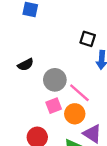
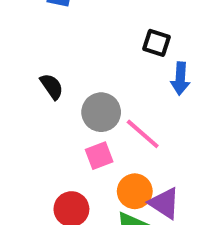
black semicircle: (26, 65) -> (52, 86), turned -98
orange circle: (75, 114) -> (135, 191), moved

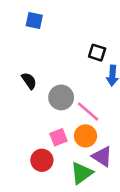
pink square: (99, 156) -> (59, 137), moved
orange circle: (135, 191) -> (85, 136), moved

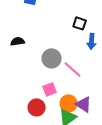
black semicircle: (29, 81) -> (18, 41), moved, turned -64
orange circle: (85, 136) -> (69, 103), moved

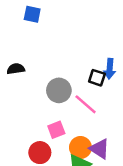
black square: (80, 23) -> (97, 78), moved

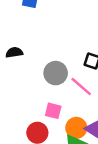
pink square: (56, 130) -> (53, 111), turned 35

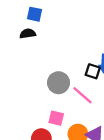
black semicircle: (14, 52) -> (28, 34), moved

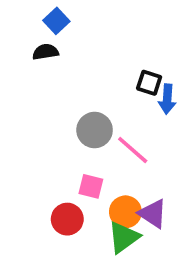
blue square: (34, 14) -> (56, 21), turned 35
black square: (93, 71) -> (149, 83), moved

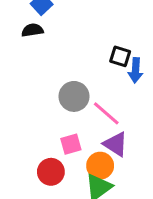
pink square: (91, 186) -> (71, 144), turned -30
purple triangle: (153, 214) -> (116, 144), moved

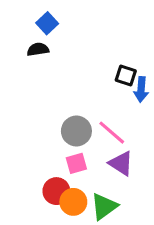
gray circle: (74, 96) -> (76, 131), moved
orange circle: (100, 166) -> (73, 202), moved

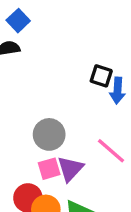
pink line: (112, 133) -> (111, 151), moved
purple triangle: (121, 163) -> (70, 169), moved, turned 40

